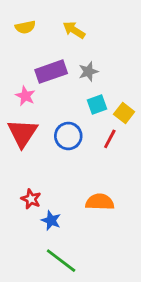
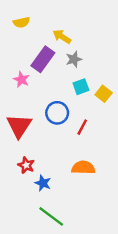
yellow arrow: (74, 30) -> (62, 37), moved
purple rectangle: (51, 72) -> (43, 59), turned -35
red triangle: (22, 133) -> (19, 126), moved
red line: (110, 139) -> (82, 127), moved

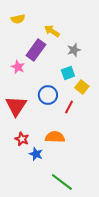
gray star: (74, 59) -> (74, 50), moved
yellow square: (104, 94) -> (82, 87), moved
orange semicircle: (83, 168) -> (55, 137), moved
green line: (51, 216) -> (62, 182), moved

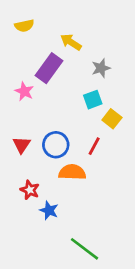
blue circle: (48, 95) -> (56, 145), moved
red triangle: (16, 106) -> (22, 145), size x0.6
orange semicircle: (55, 137) -> (72, 172), moved

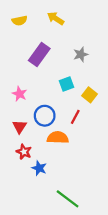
yellow arrow: (71, 42) -> (56, 18), moved
pink star: (24, 91) -> (19, 94), moved
cyan square: (93, 100) -> (67, 84), moved
red triangle: (22, 145) -> (19, 127), moved

